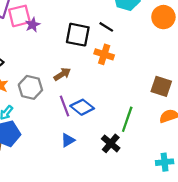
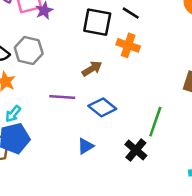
brown arrow: (62, 74) -> (92, 69), moved
gray hexagon: (30, 87) -> (29, 51), moved
purple line: (65, 106) -> (62, 97), moved, turned -65

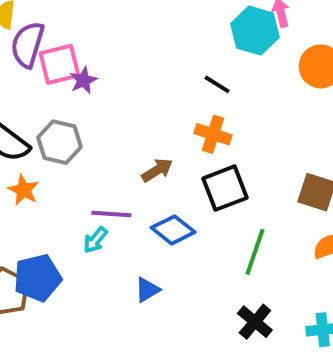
black square: (97, 22) -> (225, 188), moved, turned -32
cyan arrow: (13, 114) -> (95, 240), moved
black cross: (136, 150) -> (255, 322), moved

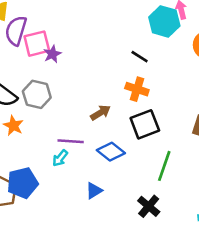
black cross: (255, 322) -> (149, 206), moved

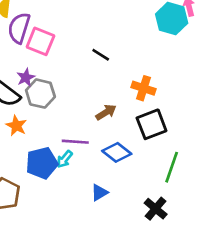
pink square: (37, 44) -> (40, 41), turned 36
purple star: (52, 54) -> (26, 77), moved
black line: (140, 57) -> (101, 55), moved
blue pentagon: (22, 183) -> (42, 163), moved

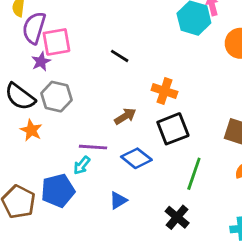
pink square: (40, 41) -> (56, 42), turned -32
purple star: (26, 77) -> (41, 62), moved
blue pentagon: (42, 163) -> (58, 191), moved

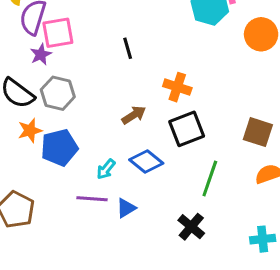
black line: (120, 56) -> (128, 48), turned 42
orange star: (31, 130) -> (30, 130), turned 30
purple line: (93, 147) -> (92, 199), moved
cyan arrow: (82, 165) -> (106, 169), moved
blue pentagon: (58, 191) -> (59, 148), moved

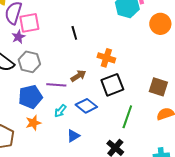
orange star: (30, 130) -> (33, 123), moved
purple line: (92, 199) -> (56, 85), moved

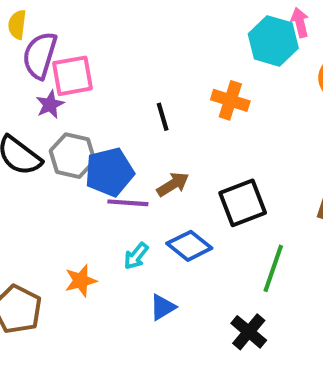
black line: (74, 33) -> (163, 117), moved
orange cross: (106, 58) -> (230, 100), moved
blue pentagon: (30, 97) -> (109, 172), moved

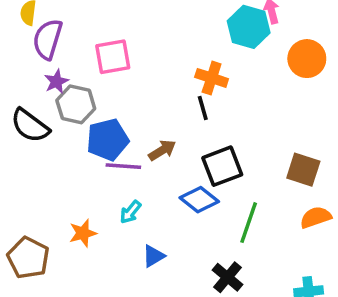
pink square: (73, 76) -> (113, 57), moved
black line: (163, 117) -> (203, 108), moved
gray hexagon: (73, 156) -> (76, 104), moved
blue diamond: (189, 246) -> (199, 200), moved

